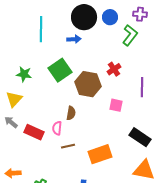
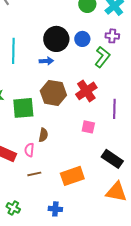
red cross: (114, 69) -> (86, 91), size x1.5
green square: (60, 70) -> (23, 108), moved, turned 30
brown hexagon: (88, 84) -> (53, 93), moved
brown line: (68, 146) -> (34, 174), moved

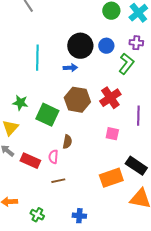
green square: (23, 108) -> (47, 115), turned 30
orange rectangle: (72, 176) -> (111, 178), moved

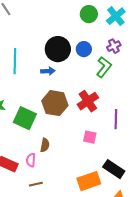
purple cross: (136, 43) -> (114, 46), turned -32

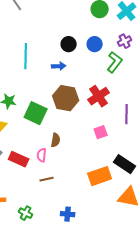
black circle: (58, 49) -> (69, 44), size x0.6
pink square: (90, 137) -> (101, 132), turned -32

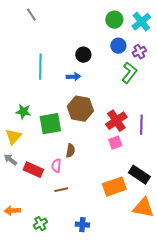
blue circle: (95, 44) -> (118, 46), moved
red cross: (99, 96) -> (116, 121), moved
green square: (36, 113) -> (50, 124), turned -35
green cross: (26, 213) -> (40, 224), turned 32

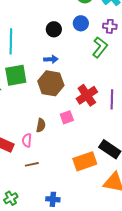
blue circle: (118, 46) -> (81, 23), moved
purple cross: (139, 52) -> (110, 26), turned 32
blue arrow: (73, 77) -> (51, 59), moved
green square: (50, 124) -> (16, 75), moved
pink square: (115, 143) -> (67, 117), moved

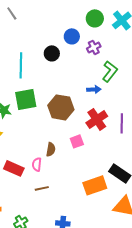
blue circle: (81, 23) -> (72, 36), moved
purple cross: (110, 26) -> (94, 47), moved, turned -32
black circle: (54, 29) -> (52, 53), moved
blue arrow: (51, 59) -> (94, 89), moved

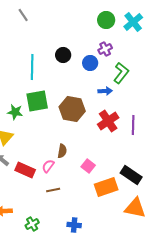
blue circle: (72, 36) -> (90, 63), moved
pink square: (77, 141) -> (88, 166), moved, turned -32
pink semicircle: (37, 164) -> (48, 166), turned 32

